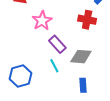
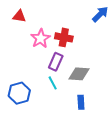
red cross: (87, 20) -> (64, 37), moved
purple rectangle: (57, 44) -> (56, 62), turned 66

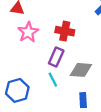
pink star: (41, 38) -> (28, 32), moved

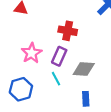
pink star: (28, 32) -> (32, 53), moved

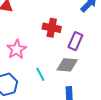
purple rectangle: (59, 56) -> (75, 41), moved

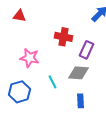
pink star: (17, 49) -> (29, 58), turned -30

